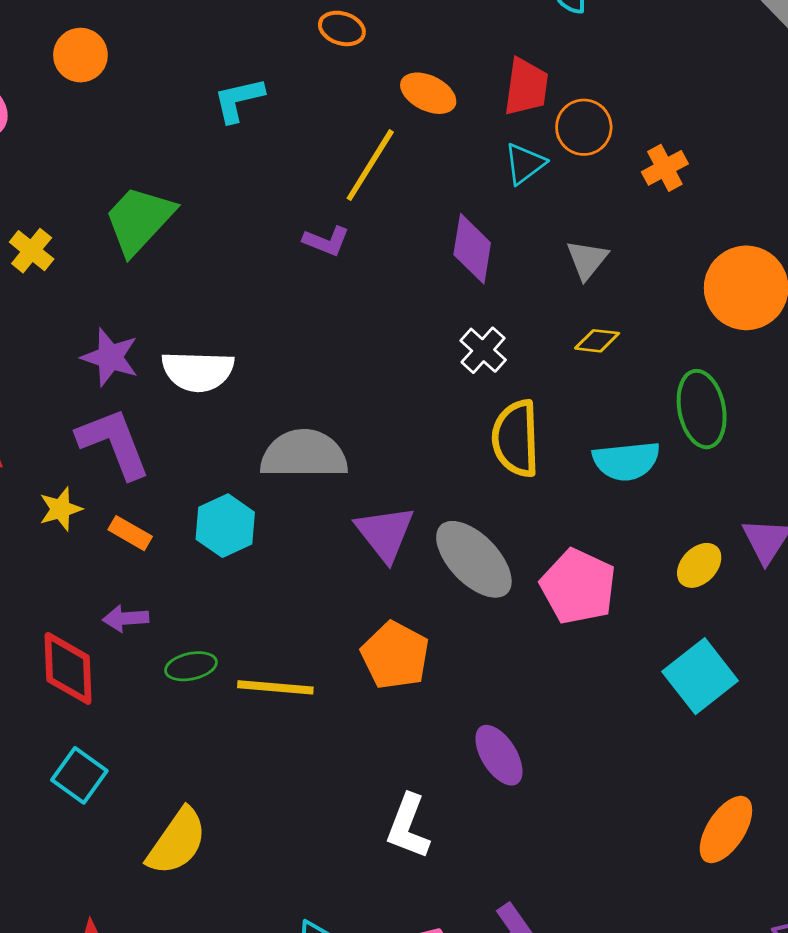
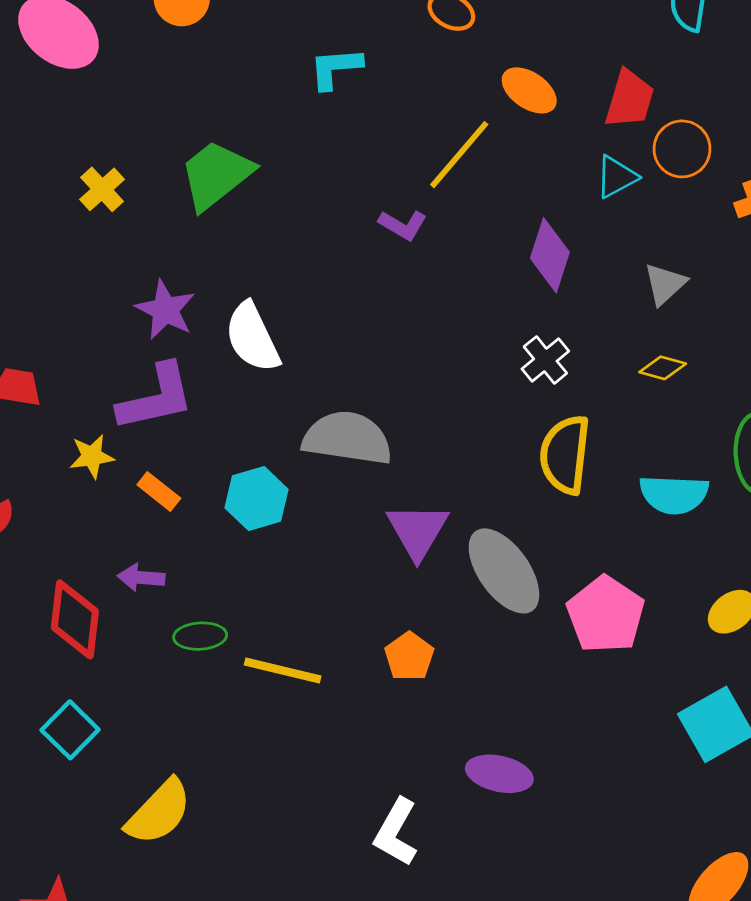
white semicircle: (198, 371) -> (252, 337), turned 54
purple L-shape: (114, 443) -> (156, 398), turned 90
orange pentagon: (395, 655) -> (409, 656), size x0.7
purple ellipse: (499, 755) -> (499, 774), turned -54

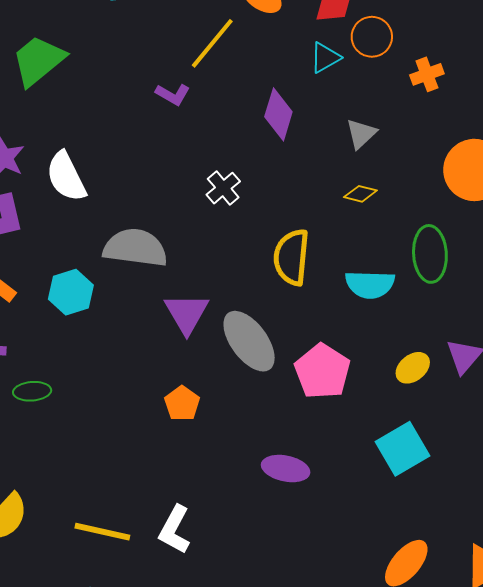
white cross: (545, 360) -> (223, 188), moved
yellow line: (283, 670) -> (102, 532), moved
purple ellipse: (499, 774) -> (286, 469), moved

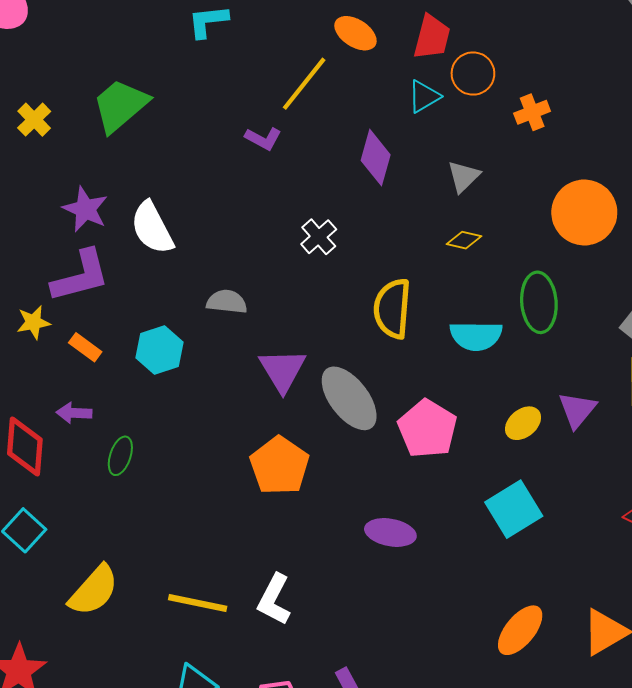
gray semicircle: (135, 248) -> (227, 302), size x0.6
green ellipse: (32, 391) -> (120, 456), turned -66
orange pentagon: (182, 403) -> (280, 466), size x1.6

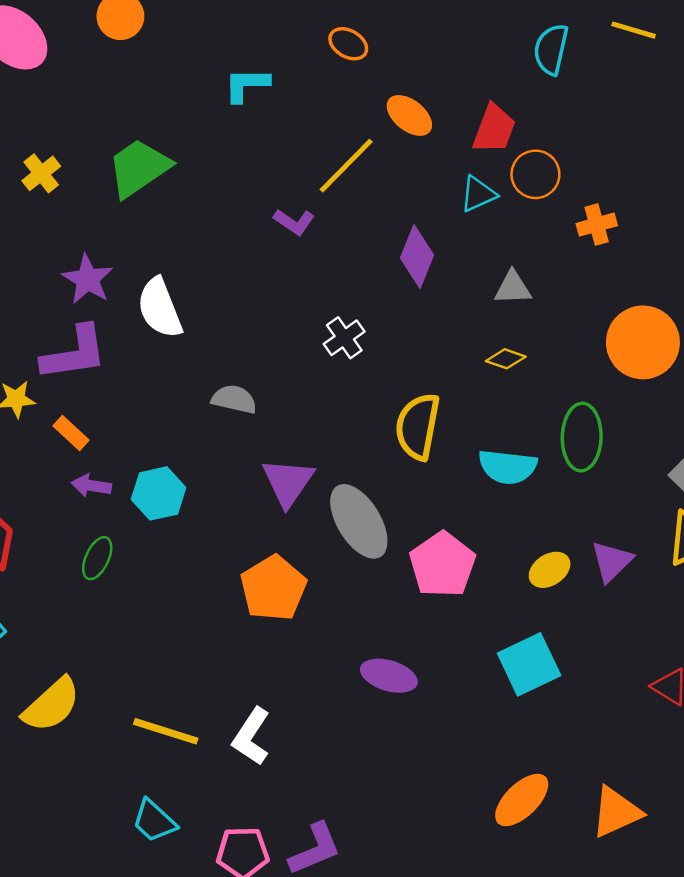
gray triangle: (464, 176) -> (513, 288), turned 36
cyan hexagon: (160, 350) -> (159, 493), moved
purple arrow: (74, 413) -> (91, 486), moved

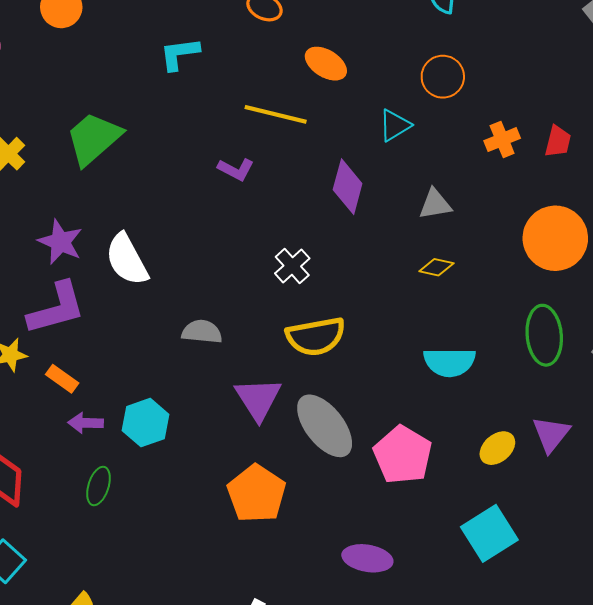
red trapezoid: (494, 129) -> (558, 141), moved, size x0.7
yellow line: (346, 166) -> (276, 114), turned 66
orange circle: (535, 174) -> (443, 77), moved
yellow semicircle: (418, 426) -> (316, 336), moved, turned -104
green ellipse: (582, 437) -> (544, 335), moved

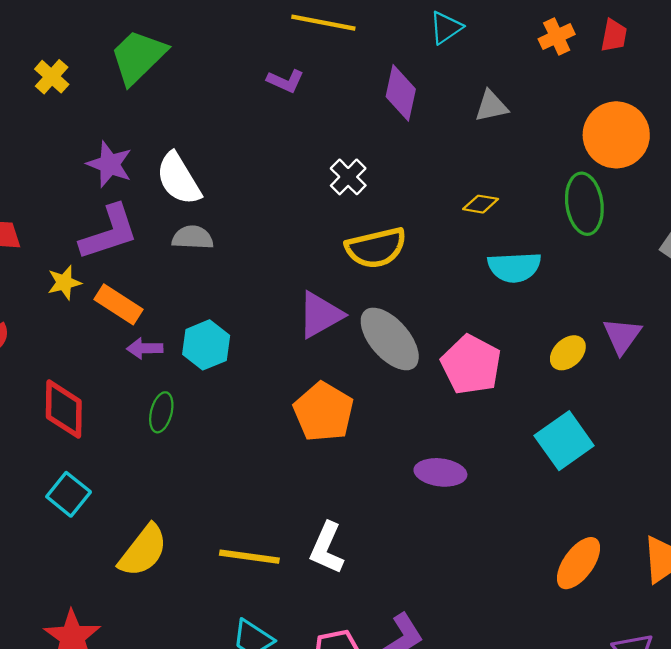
yellow diamond: (436, 267) -> (481, 204), moved
gray semicircle: (202, 332) -> (193, 238), moved
green ellipse: (544, 335) -> (584, 204), moved
orange rectangle: (62, 379) -> (118, 304), size x1.4
purple triangle: (258, 399) -> (320, 315), turned 36

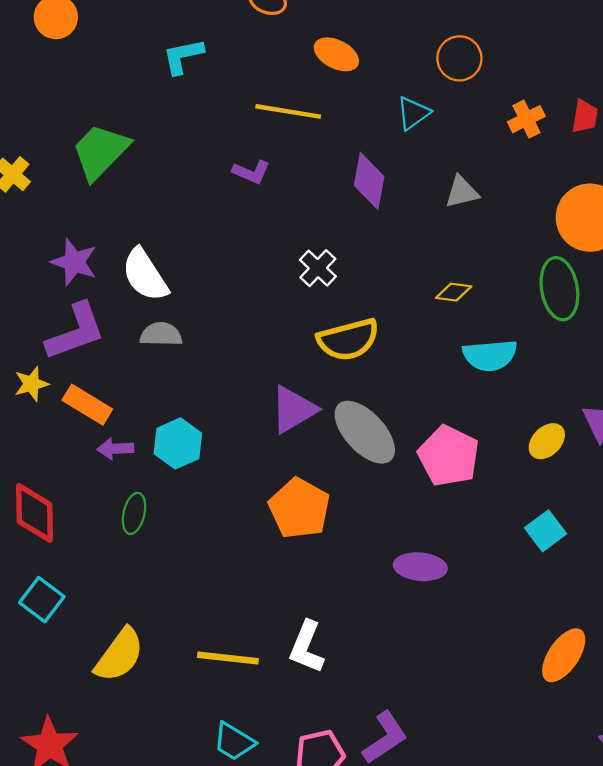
cyan square: (564, 441) -> (546, 531), size x0.7

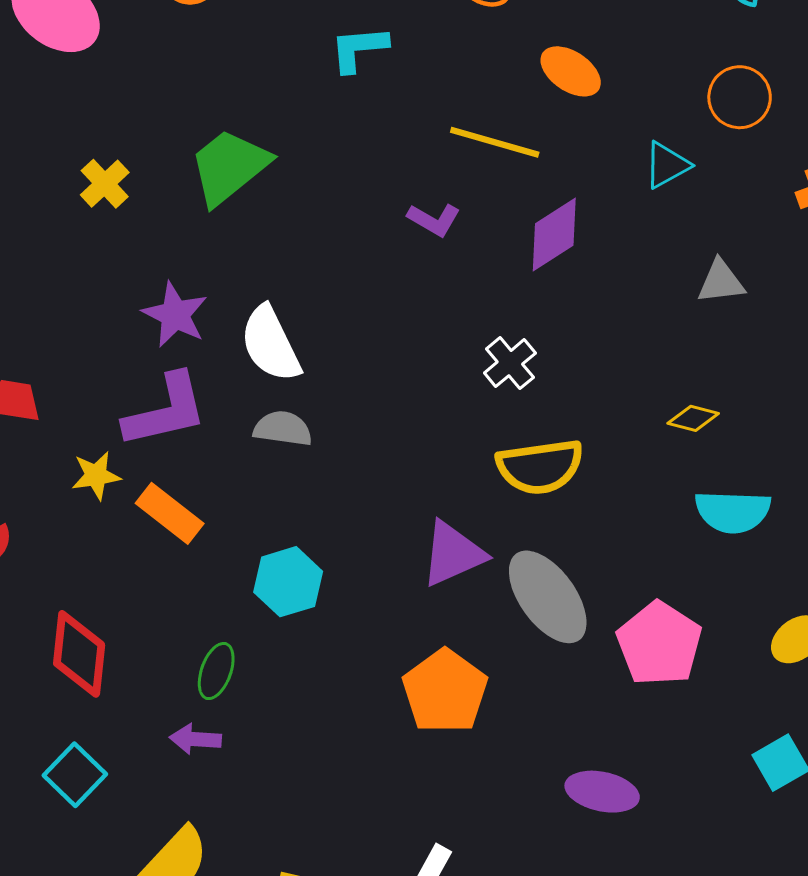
purple diamond: (369, 181) -> (554, 235), moved, turned 40
purple arrow: (115, 449) -> (195, 739), moved

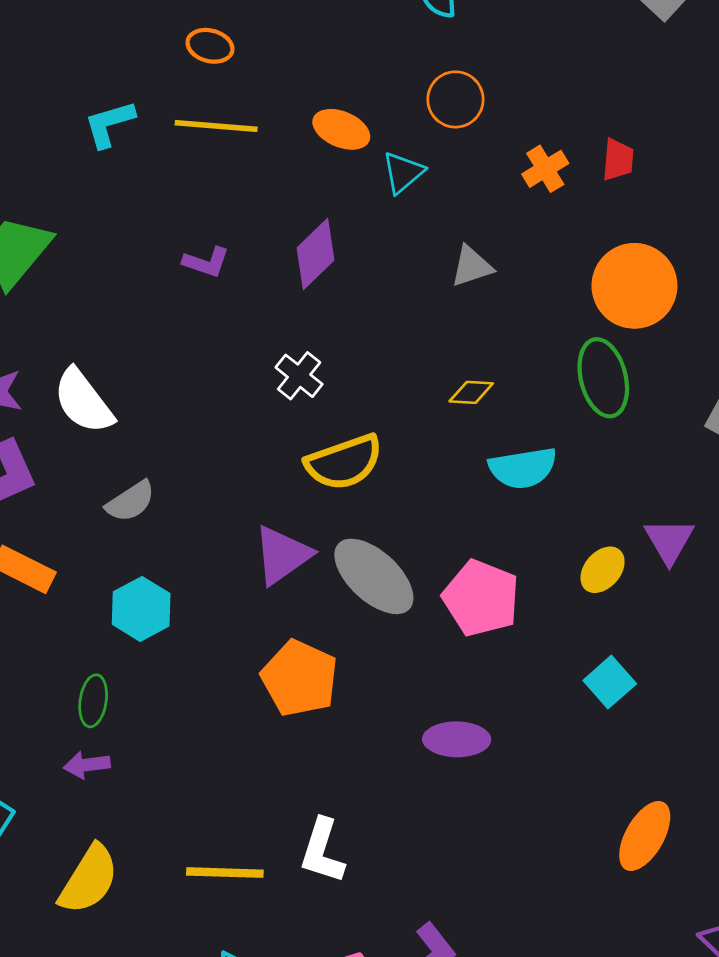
orange ellipse: (571, 71) -> (341, 129), moved
yellow line: (495, 142) -> (216, 126), moved
gray semicircle: (283, 429) -> (131, 501), moved, turned 150

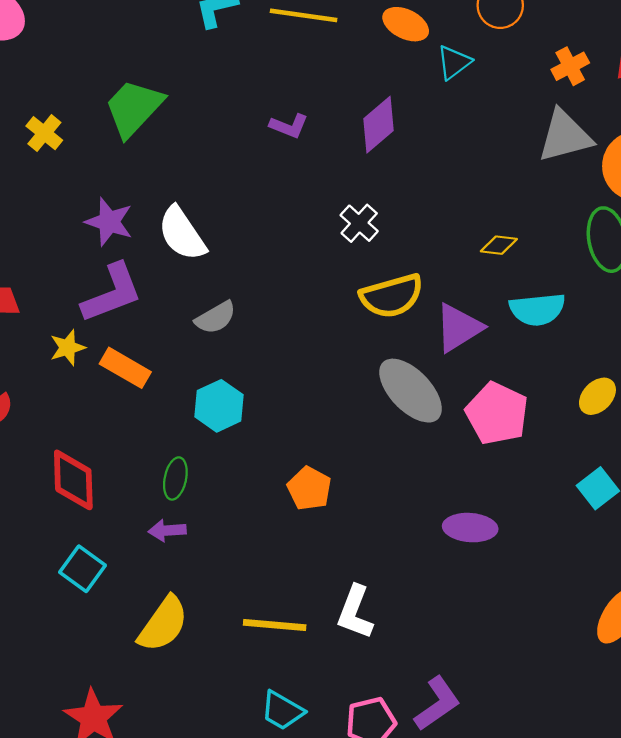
gray triangle: (472, 266) -> (565, 136), moved, size x1.6
purple triangle: (282, 555) -> (459, 328), moved
orange pentagon: (300, 678) -> (309, 489), moved, size x0.7

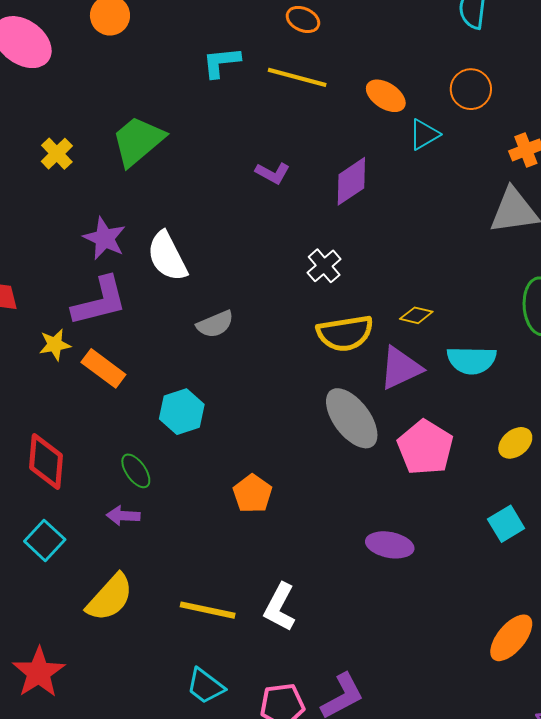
yellow diamond: (499, 245) -> (416, 315), moved
gray semicircle: (216, 318) -> (215, 324), moved
green ellipse: (175, 478) -> (136, 471), turned -54

